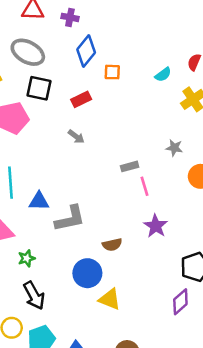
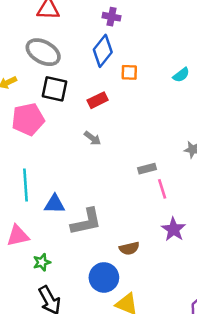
purple cross: (70, 17) -> (112, 17), moved

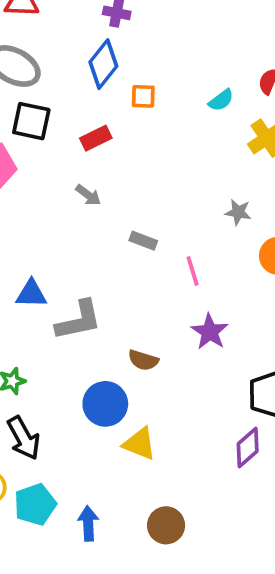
gray rectangle: (147, 169) -> (143, 241), moved, turned 36
brown semicircle: (129, 248) -> (143, 360), turned 30

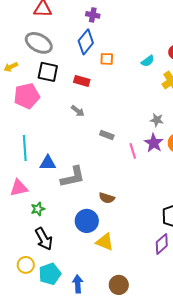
red rectangle: (96, 138) -> (82, 81), turned 42
purple star: (210, 332) -> (154, 143), moved

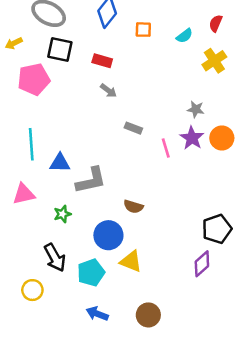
orange square: (107, 59) -> (143, 30), moved
gray arrow: (78, 111) -> (108, 91), moved
green star: (38, 209) -> (62, 214), moved
cyan pentagon: (50, 274) -> (91, 273), moved
blue arrow: (78, 284) -> (97, 314), turned -66

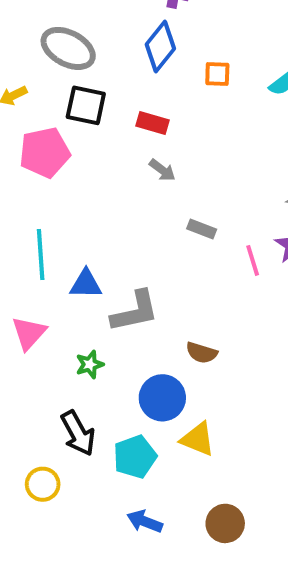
pink triangle: (24, 194) -> (29, 333), turned -35

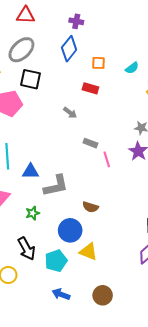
gray ellipse: (68, 48) -> (21, 50), turned -72
red rectangle: (153, 123) -> (90, 88), moved
pink line: (253, 260) -> (107, 159), moved

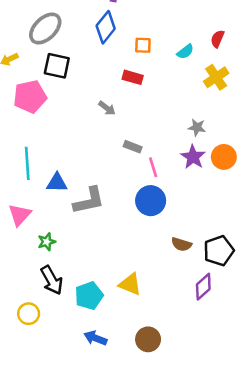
brown semicircle: (90, 207) -> (181, 244), moved
green star: (33, 213) -> (47, 242), moved
blue circle: (70, 230) -> (151, 201), moved

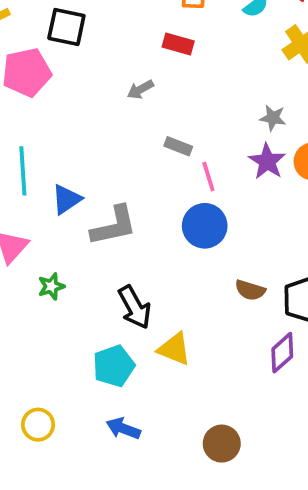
gray arrow: (107, 108) -> (140, 89), turned 114
blue triangle: (57, 183) -> (66, 199), turned -35
black arrow: (52, 280) -> (135, 307), moved
yellow circle: (29, 314) -> (38, 425), moved
brown circle: (148, 339) -> (222, 444), moved

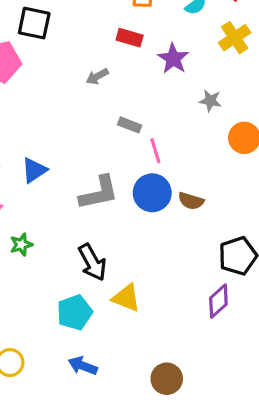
purple star: (267, 161) -> (173, 59), moved
gray L-shape: (114, 226) -> (99, 193), moved
brown semicircle: (250, 290) -> (191, 201), moved

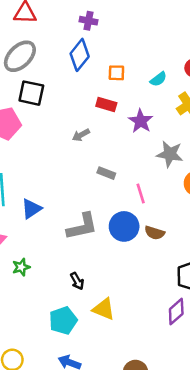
gray star: (210, 101) -> (170, 154), size x1.5
pink line: (155, 151) -> (141, 193), moved
black arrow: (92, 262) -> (77, 281), size x0.6

